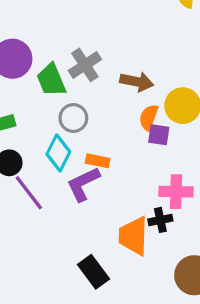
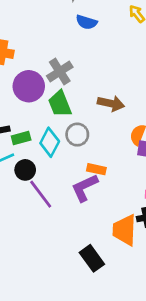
gray cross: (85, 65) -> (60, 72), moved
brown arrow: (137, 82) -> (111, 103), moved
cyan diamond: (58, 153) -> (50, 142), moved

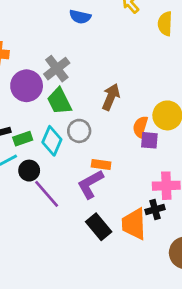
brown arrow: (111, 103) -> (111, 97), turned -75
black rectangle: (92, 258) -> (99, 227), moved

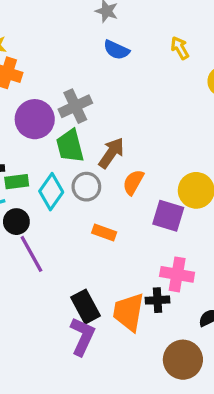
brown arrow: (111, 97) -> (111, 153), moved
orange semicircle: (140, 127) -> (133, 182), moved
purple square: (149, 140) -> (168, 216), size x1.4
purple L-shape: (90, 184) -> (82, 336), moved, turned 132

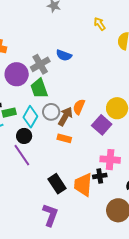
blue semicircle: (116, 50) -> (64, 55), moved
brown arrow: (111, 153) -> (65, 116), moved
purple square: (168, 216) -> (102, 125), turned 30
black circle: (16, 222) -> (24, 136), moved
purple L-shape: (82, 336) -> (50, 215), moved

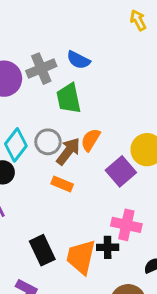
green trapezoid: (39, 88) -> (69, 98), moved

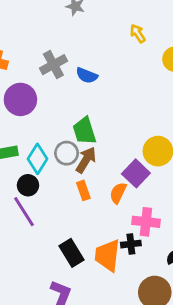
gray cross: (41, 69) -> (53, 65), moved
green trapezoid: (69, 98) -> (84, 131), moved
orange semicircle: (91, 140) -> (118, 193), moved
orange rectangle: (62, 184) -> (83, 190), turned 54

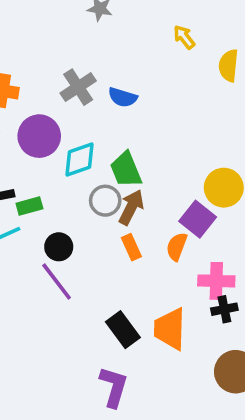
cyan diamond: (37, 159) -> (80, 160), moved, turned 44
black cross: (131, 244) -> (224, 309), moved

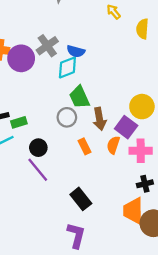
purple circle: (39, 136) -> (21, 58), moved
cyan diamond: (80, 160) -> (67, 67), moved
brown arrow: (131, 207) -> (100, 119), moved, turned 145
pink cross: (216, 281) -> (141, 151), moved
orange trapezoid: (170, 329) -> (133, 211), moved

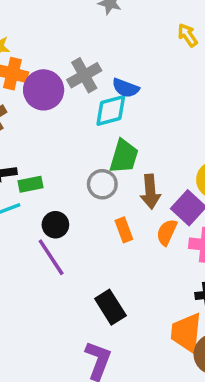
green trapezoid: (79, 97) -> (124, 156), turned -145

